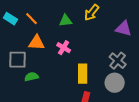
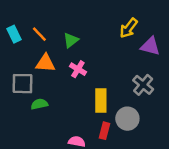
yellow arrow: (92, 13) -> (129, 28), moved
cyan rectangle: (10, 19) -> (14, 34), turned 32
green triangle: (66, 21) -> (71, 40), moved, turned -32
gray circle: (115, 83) -> (127, 119), moved

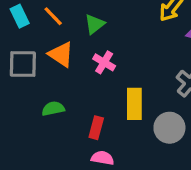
orange triangle: (45, 63) -> (61, 54), turned 30
gray square: (22, 84) -> (23, 64), moved
red rectangle: (105, 131) -> (96, 128), moved

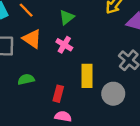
green triangle: (95, 24) -> (67, 17), moved

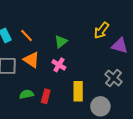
red rectangle: (58, 94) -> (46, 96), moved

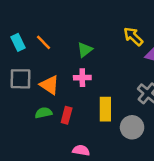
yellow arrow: (101, 30) -> (133, 36), turned 96
orange triangle: (32, 60) -> (50, 85), moved
pink cross: (59, 65) -> (82, 78), turned -32

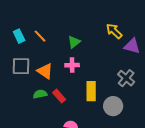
red rectangle: (67, 115) -> (59, 96), turned -56

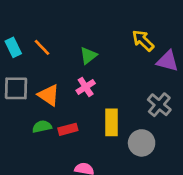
pink cross: (72, 65) -> (86, 87), turned -32
red rectangle: (59, 96) -> (68, 129), turned -64

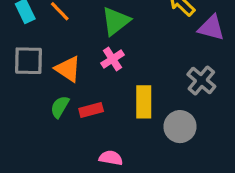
green triangle: (88, 56) -> (116, 21), size x1.4
green semicircle: (42, 127) -> (60, 107), turned -48

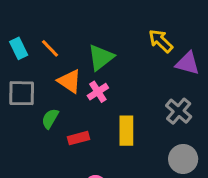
orange triangle: (68, 69) -> (69, 81), moved
green semicircle: (60, 107) -> (50, 119), moved
gray circle: (180, 127) -> (183, 159), moved

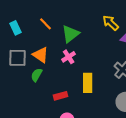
orange line: (50, 48) -> (46, 24), moved
orange triangle: (69, 81) -> (41, 55), moved
red rectangle: (78, 138) -> (61, 96), moved

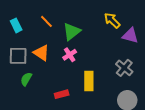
green semicircle: (37, 75) -> (26, 79), moved

